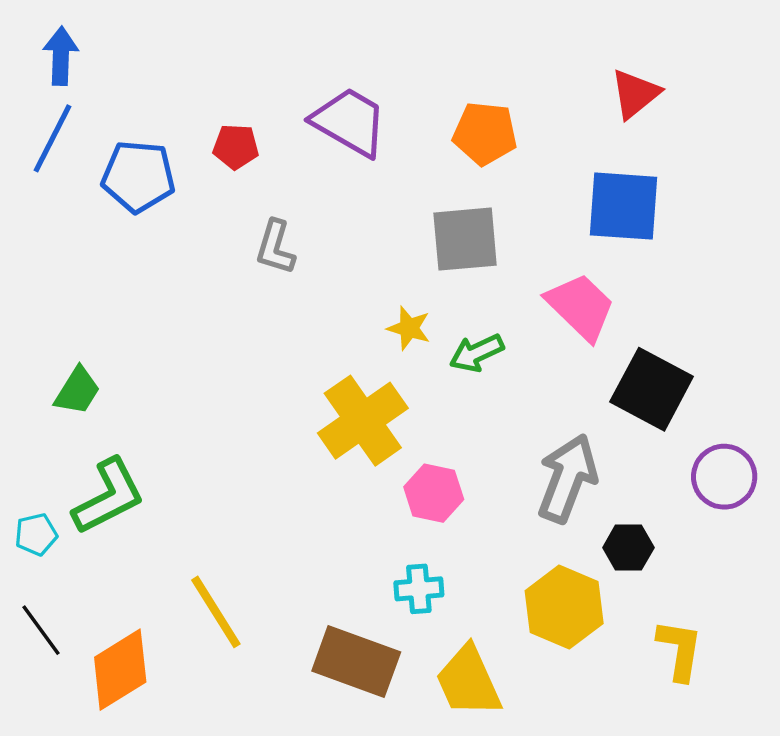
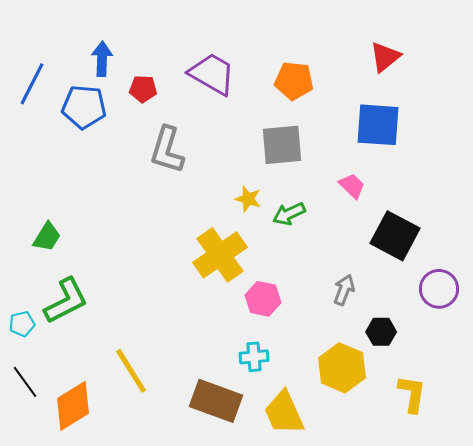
blue arrow: (61, 56) -> (102, 59), moved
gray L-shape: (275, 247) -> (167, 150), size x1.4
pink trapezoid: (581, 307) -> (352, 186), size x0.6
gray arrow: (567, 478) -> (344, 290), size x0.6

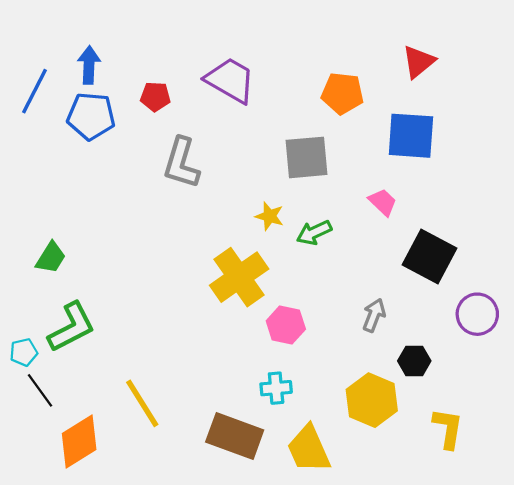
blue arrow: (102, 59) -> (89, 65), moved
orange pentagon: (294, 81) -> (342, 93), moved
black line: (25, 382) -> (40, 390), moved

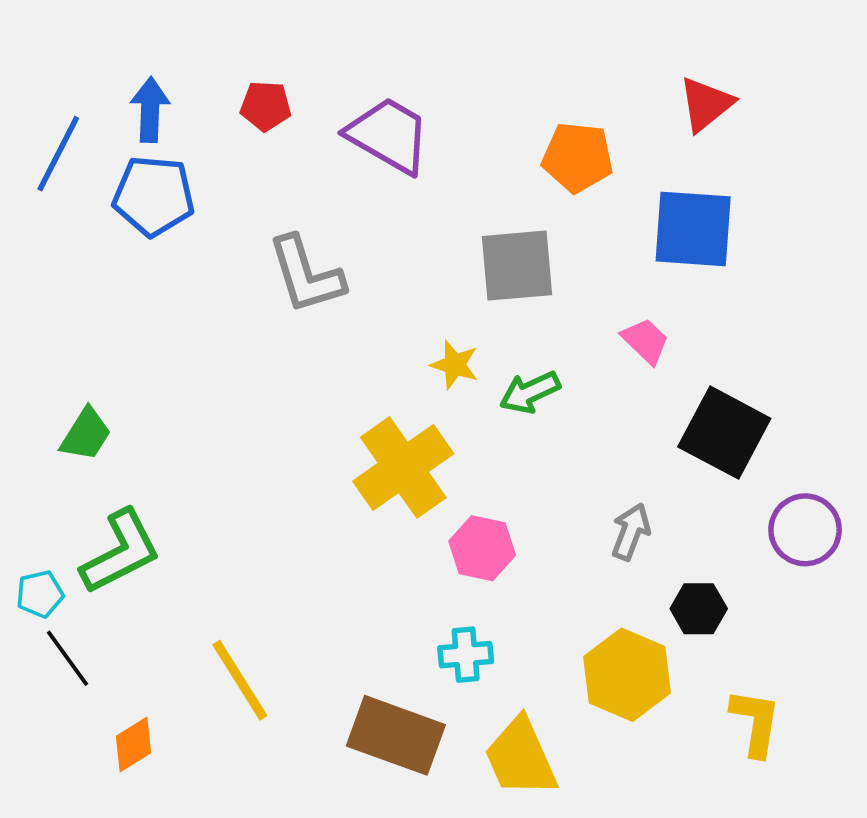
red pentagon: (155, 97) -> (266, 106), moved
gray L-shape: (181, 163) -> (306, 275), turned -34
orange diamond: (79, 441) -> (133, 745), size x0.6

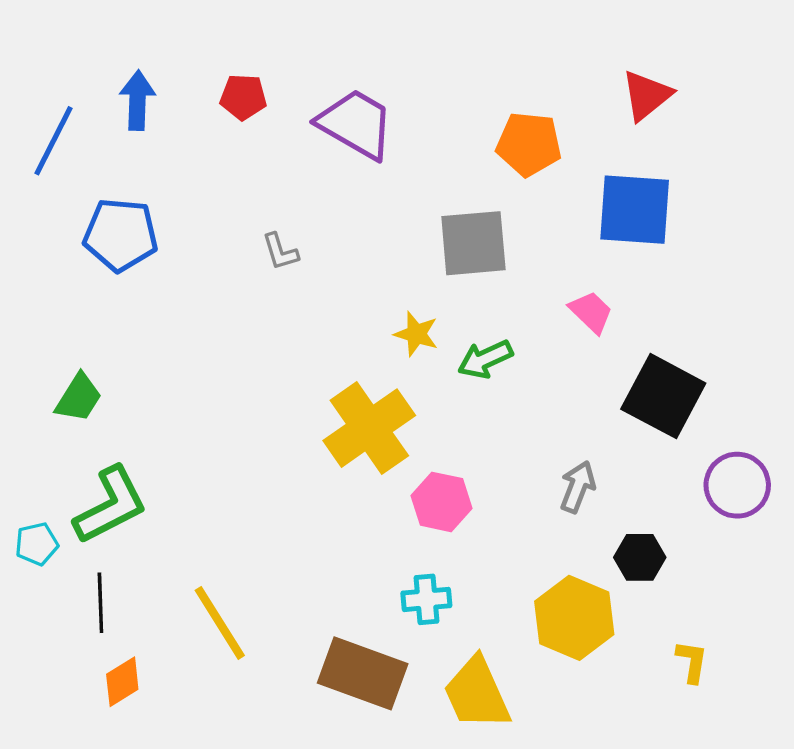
blue pentagon: (154, 196) -> (121, 235), moved
gray L-shape: (306, 275) -> (280, 252), size x0.5
black line: (67, 658) -> (100, 603), moved, turned 34
yellow L-shape: (756, 722) -> (692, 662), size x0.7

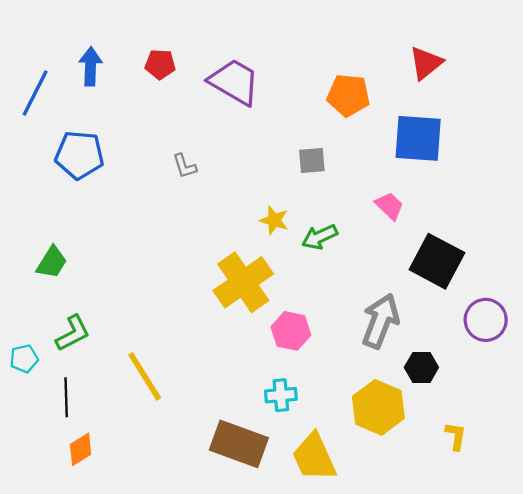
gray square: (473, 243) -> (312, 160), size x0.6
gray arrow: (578, 487) -> (380, 321), size x1.6
green L-shape: (111, 505) -> (73, 333), size x0.7
yellow line: (220, 623) -> (145, 376), moved

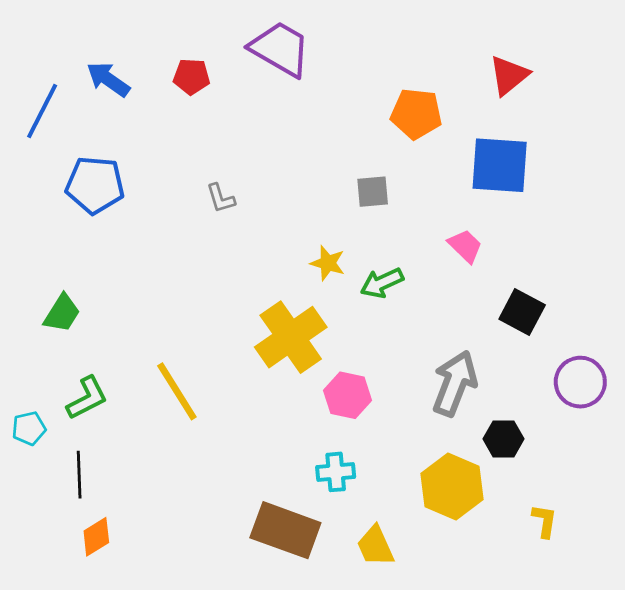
blue arrow: (90, 66) -> (108, 79), turned -57
purple trapezoid: (234, 82) -> (280, 49), moved
black square: (437, 261) -> (522, 312), size x0.7
yellow line: (145, 376) -> (177, 391), moved
yellow trapezoid: (314, 457) -> (375, 546), size x0.7

